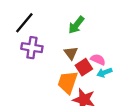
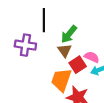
black line: (24, 23) -> (44, 20), moved, turned -40
green arrow: (76, 25) -> (69, 34), moved

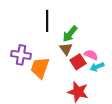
purple cross: (25, 45) -> (21, 55), moved
orange trapezoid: (61, 80) -> (40, 68), moved

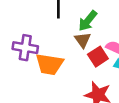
orange trapezoid: (40, 68) -> (49, 64), turned -100

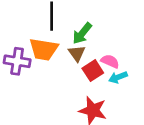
orange trapezoid: (49, 64) -> (44, 49), moved

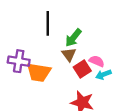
orange trapezoid: (44, 49) -> (39, 72), moved

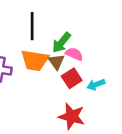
pink semicircle: (97, 61) -> (74, 54), moved
orange trapezoid: (39, 72) -> (35, 60), moved

